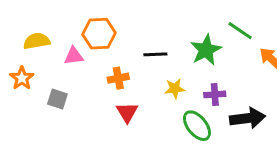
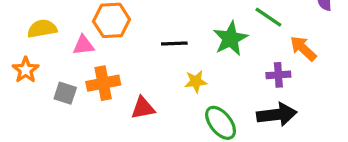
orange cross: (118, 78) -> (103, 83), moved, size x1.4
purple cross: (215, 94) -> (278, 75), moved
red triangle: (127, 112) -> (143, 108), turned 50

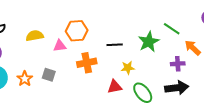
orange star: (26, 70) -> (25, 79), moved
orange cross: (103, 83) -> (87, 63), moved
red triangle: (143, 108) -> (115, 87), moved

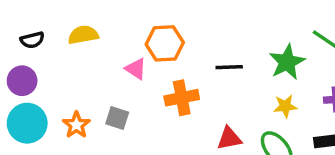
yellow semicircle: (35, 36) -> (83, 35), moved
pink triangle: (60, 46) -> (136, 69), turned 40
yellow star: (128, 68) -> (285, 106), moved

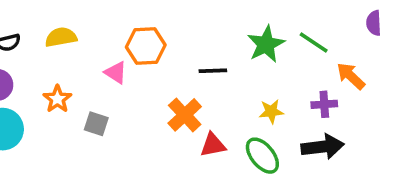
green star: (287, 62) -> (266, 44), moved
orange cross: (182, 98) -> (185, 115), moved, turned -32
orange star: (76, 125) -> (57, 99), moved

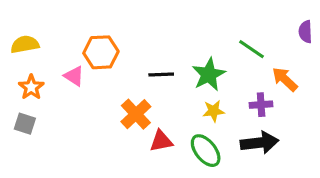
green star: (266, 44) -> (209, 74), moved
orange star: (57, 99) -> (31, 87), moved
gray square: (96, 124) -> (25, 124), moved

